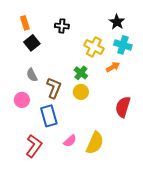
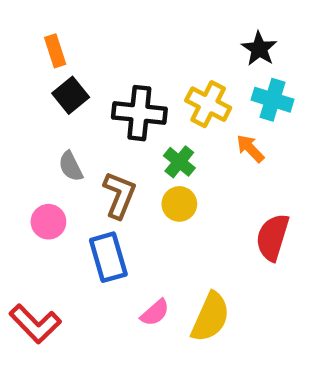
black cross: (62, 26) -> (139, 113), moved, size x1.6
orange arrow: (113, 67) -> (250, 149), turned -104
red L-shape: (34, 146) -> (35, 324), moved, turned 100

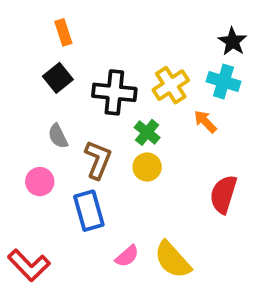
black star: (259, 49) -> (233, 41), moved
orange rectangle: (55, 51) -> (63, 32), moved
yellow cross: (208, 104) -> (171, 85), turned 30
yellow semicircle: (210, 317) -> (173, 260), turned 114

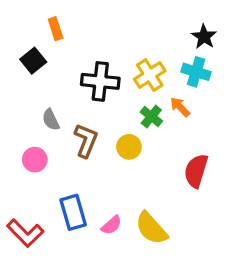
black square: (58, 78) -> (33, 61), moved
green cross: (147, 132) -> (151, 117), moved
blue rectangle: (89, 211) -> (73, 212), moved

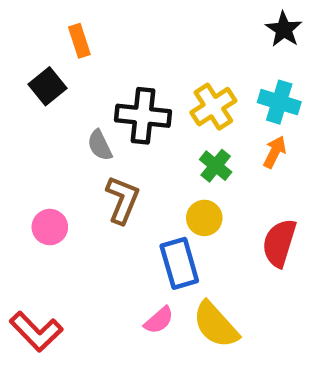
black star: (204, 37) -> (284, 29), moved
orange arrow: (180, 107) -> (275, 152), moved, turned 70
gray semicircle: (51, 120) -> (100, 145), moved
yellow circle: (129, 147) -> (204, 218), moved
blue rectangle: (73, 212) -> (179, 263), moved

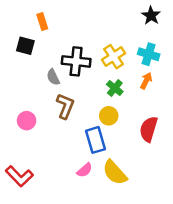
black square: (48, 86) -> (25, 46), turned -36

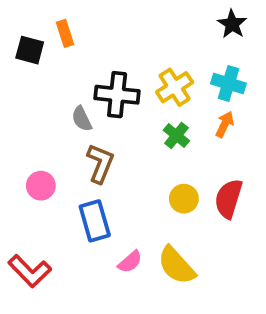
black square: (25, 46) -> (30, 50), moved
yellow circle: (109, 116) -> (184, 199), moved
blue rectangle: (95, 140) -> (95, 221), moved

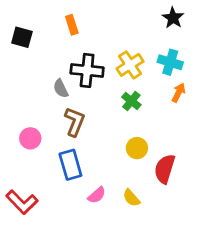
orange rectangle: (65, 33) -> (72, 25), moved
orange arrow: (225, 124) -> (178, 93), moved
red semicircle: (228, 199) -> (165, 169), moved
yellow semicircle: (176, 265) -> (131, 198), size x0.6

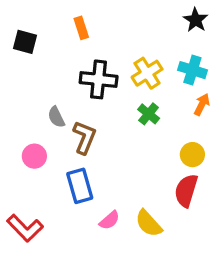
gray semicircle: (61, 88) -> (56, 117), moved
yellow circle: (137, 148) -> (192, 155), moved
yellow semicircle: (131, 198) -> (149, 223), size x1.4

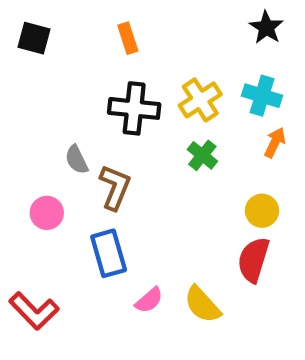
orange rectangle: (81, 28) -> (128, 38), moved
black square: (25, 42) -> (34, 38), moved

